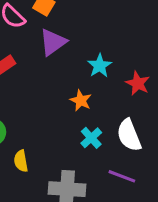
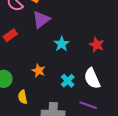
cyan star: (100, 66) -> (62, 44), moved
orange star: (81, 101) -> (39, 71), moved

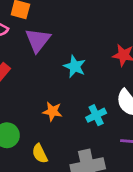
cyan cross: (68, 81) -> (96, 115), turned 32

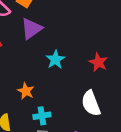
cyan cross: (96, 115) -> (42, 116), moved

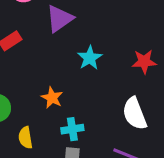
red star: (98, 62) -> (144, 62), turned -30

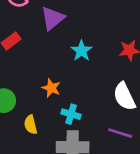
cyan cross: (72, 129) -> (71, 114), turned 30

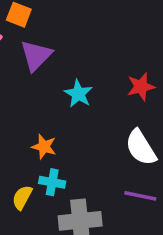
cyan cross: (71, 114) -> (52, 182), moved
yellow semicircle: (31, 125) -> (22, 197), turned 48

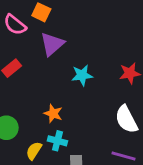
cyan star: (78, 94) -> (82, 75), turned 30

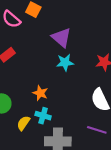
purple triangle: (52, 44) -> (61, 38), moved, turned -40

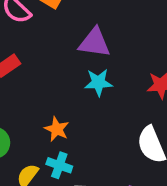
purple triangle: (61, 38) -> (94, 43), turned -35

